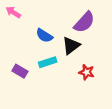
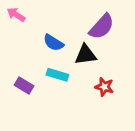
black triangle: (71, 46) -> (86, 55), turned 30
cyan rectangle: (48, 62) -> (57, 75), turned 35

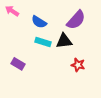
blue semicircle: (53, 43) -> (39, 22), moved
cyan rectangle: (57, 75) -> (43, 42), moved

